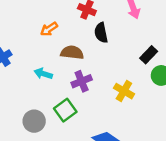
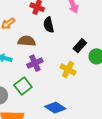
black rectangle: (149, 55) -> (80, 46), moved

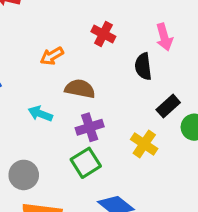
black semicircle: (49, 25) -> (143, 66), moved
green square: (23, 86) -> (86, 163), moved

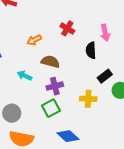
yellow cross: (144, 144) -> (88, 99), turned -35

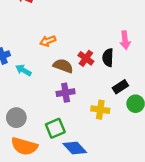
red cross: (67, 28) -> (86, 58), moved
cyan arrow: (25, 76) -> (23, 70), moved
green square: (51, 108) -> (55, 128), moved

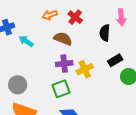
red cross: (86, 58) -> (75, 17), moved
yellow cross: (100, 110) -> (85, 69), moved, turned -35
green square: (55, 128) -> (61, 89), moved

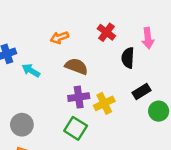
red cross: (75, 17) -> (106, 32), moved
green square: (61, 89) -> (76, 128), turned -36

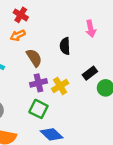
red cross: (106, 32) -> (21, 15), moved
black semicircle: (128, 58) -> (65, 46), moved
brown semicircle: (76, 66) -> (34, 58), turned 42

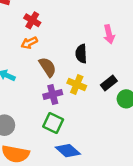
yellow cross: (60, 86) -> (77, 84), moved, turned -35

